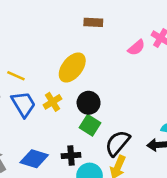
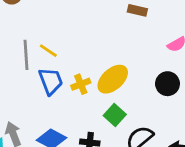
yellow ellipse: (72, 67) -> (113, 79), moved
black circle: (89, 103) -> (168, 84), moved

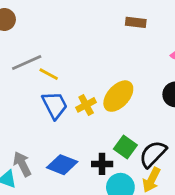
gray line: (26, 55) -> (27, 63), moved, turned 76
green square: (115, 115) -> (125, 147), moved

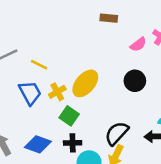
brown rectangle: (136, 22) -> (109, 18), moved
yellow line: (49, 74) -> (39, 65), moved
green square: (125, 147) -> (69, 116), moved

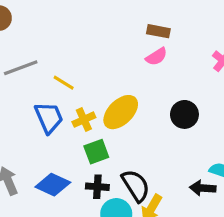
pink semicircle: (138, 44) -> (156, 57), moved
green square: (69, 116) -> (96, 152), turned 30
black semicircle: (117, 133) -> (136, 186), moved, turned 100

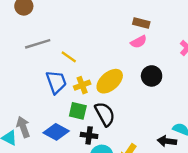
black circle: (184, 114) -> (152, 76), moved
green square: (96, 152) -> (78, 111), moved, turned 30
black semicircle: (136, 186) -> (105, 114), moved

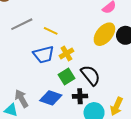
yellow ellipse: (110, 81) -> (104, 34), moved
blue trapezoid: (56, 82) -> (44, 55), turned 105
green square: (78, 111) -> (67, 76), turned -35

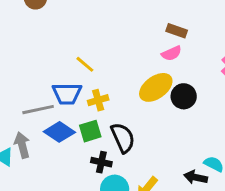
gray line: (22, 24) -> (38, 110), moved
blue diamond: (51, 98) -> (59, 132), moved

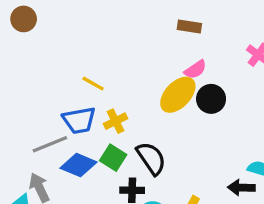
pink semicircle: (171, 53) -> (195, 69), moved
green square: (90, 131) -> (113, 158), turned -30

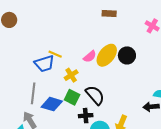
pink semicircle: (195, 69) -> (90, 56), moved
blue trapezoid: (79, 120) -> (44, 64), moved
gray line: (50, 144) -> (33, 93), turned -55

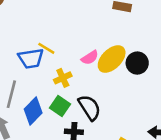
blue diamond: (52, 104) -> (33, 111), turned -70

